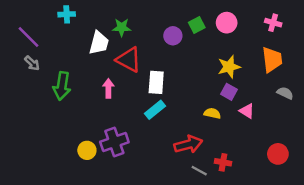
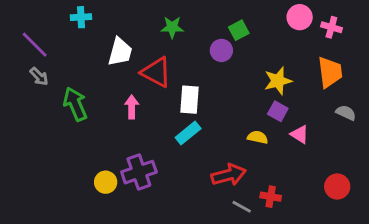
pink circle: (227, 23) -> (300, 17), moved
green star: (122, 27) -> (172, 27), moved
purple circle: (173, 36) -> (221, 50), moved
green arrow: (62, 86) -> (75, 104), turned 148

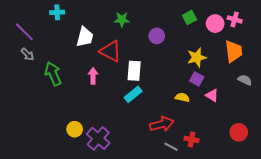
pink circle: (300, 17) -> (215, 24), moved
green square: (239, 30) -> (189, 17), moved
purple cross: (139, 172) -> (98, 138), moved, turned -30

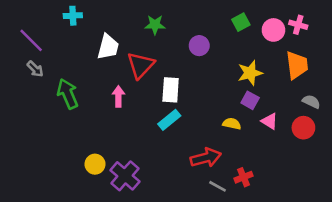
red triangle: (111, 51) -> (141, 65), turned 45
red circle: (239, 132) -> (303, 128), moved
red cross: (192, 139) -> (244, 177), turned -32

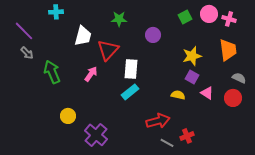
pink circle: (273, 30) -> (209, 14), moved
pink arrow: (118, 96) -> (91, 74), turned 35
yellow circle: (95, 164) -> (68, 116), moved

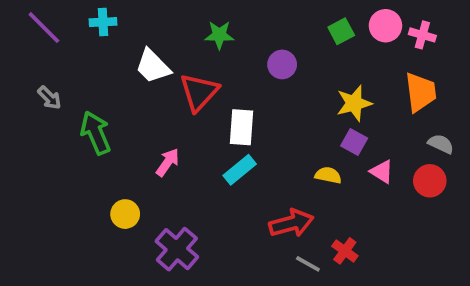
purple line: (24, 31) -> (44, 28), moved
white trapezoid: (83, 36) -> (153, 66), turned 120
pink arrow: (91, 74) -> (168, 162), moved
red cross: (187, 136) -> (345, 251), turned -32

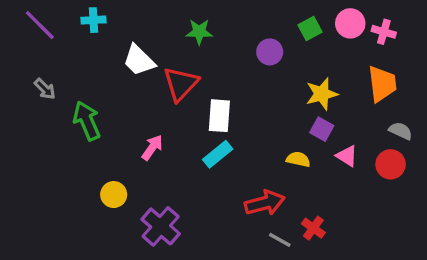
purple circle: (282, 64) -> (270, 52), moved

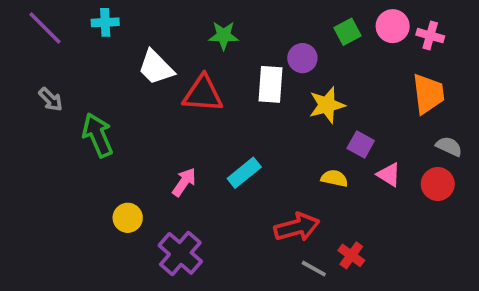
red triangle: (181, 84) -> (203, 94), turned 51
yellow star: (322, 94) -> (327, 105), moved
white rectangle: (219, 116) -> (271, 84), moved
pink arrow: (152, 148) -> (184, 182), moved

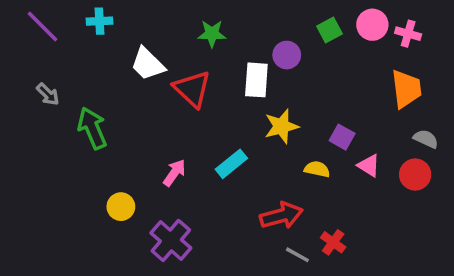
red triangle: (203, 94) -> (192, 89), turned 39
yellow star: (327, 105) -> (281, 126), moved

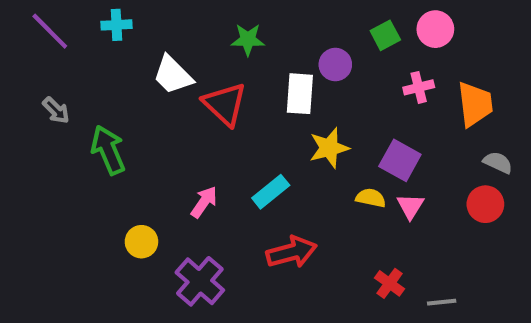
pink cross: (408, 34) -> (419, 87), moved, turned -30
purple square: (342, 137) -> (400, 160), size x1.4
pink triangle: (369, 166) -> (410, 206), moved, turned 30
red arrow: (281, 216) -> (292, 252), moved
gray line: (297, 255) -> (442, 302), moved, turned -35

